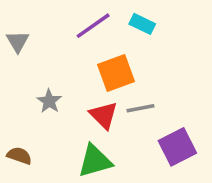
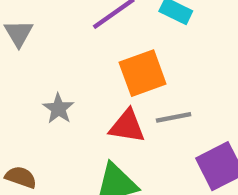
red triangle: (104, 115) -> (127, 126), turned -36

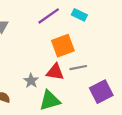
gray star: (58, 109) -> (31, 81), moved

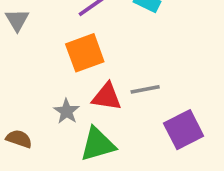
orange square: (63, 46) -> (85, 53), moved

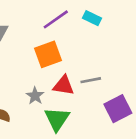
green triangle: (98, 144) -> (57, 119), turned -40

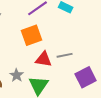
gray star: (35, 96) -> (17, 75), moved

